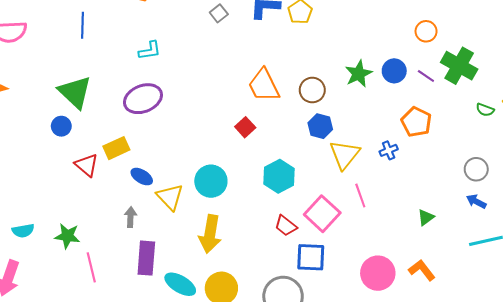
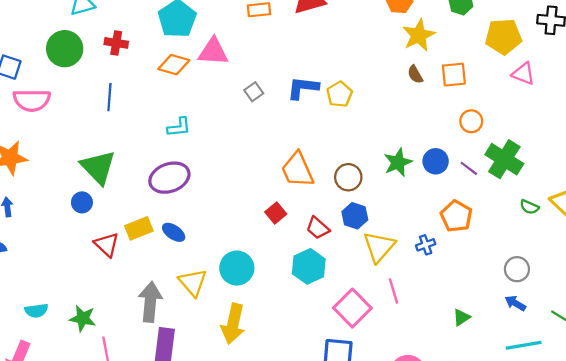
blue ellipse: (142, 177) -> (174, 232), moved
gray arrow: (131, 217) -> (150, 302), size x1.8
red trapezoid: (286, 226) -> (318, 228), moved

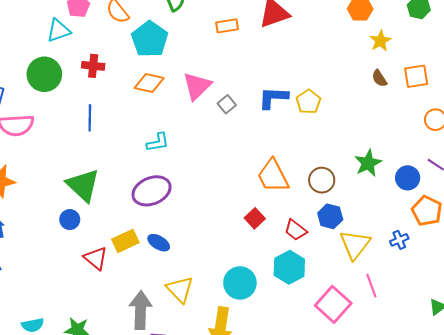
yellow star: (419, 35) -> (380, 41), size x0.7
pink triangle: (213, 52) -> (197, 86), moved, turned -44
blue circle: (436, 161) -> (408, 178), moved
cyan circle: (237, 268) -> (240, 283), moved

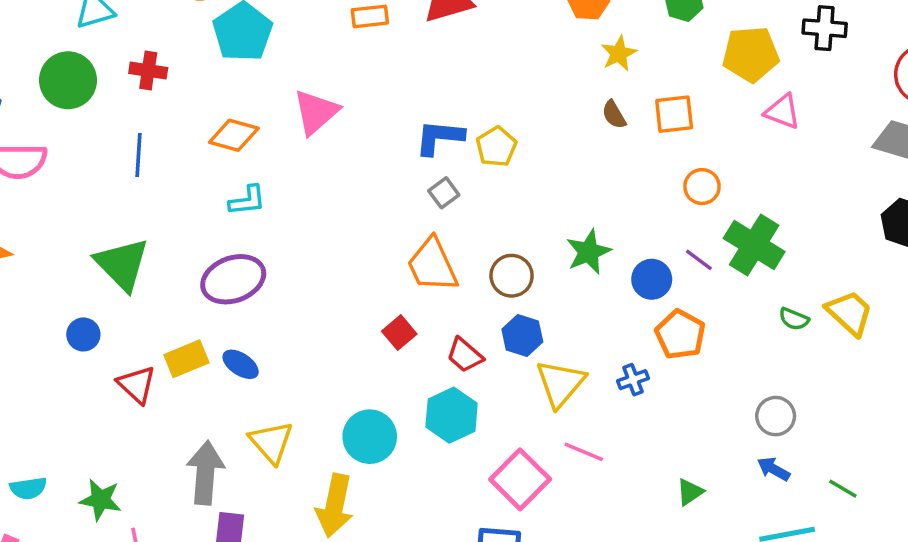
orange diamond: (149, 83) -> (234, 135), moved
gray square: (227, 104) -> (444, 193), moved
blue circle: (70, 220) -> (83, 334), moved
pink line: (371, 286) -> (584, 452), turned -50

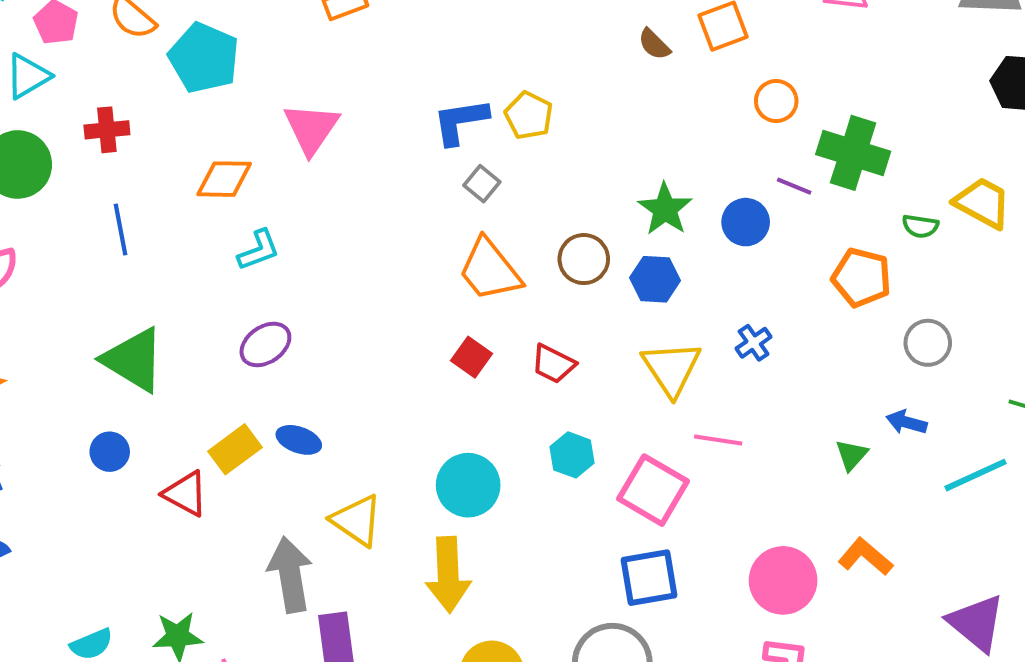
purple ellipse: (233, 279) -> (265, 344), size x0.7
orange pentagon: (680, 335) -> (861, 278), moved
blue hexagon: (522, 336) -> (655, 279), moved
cyan hexagon: (452, 415) -> (572, 455), moved, size x0.7
blue arrow: (774, 469) -> (907, 422), moved

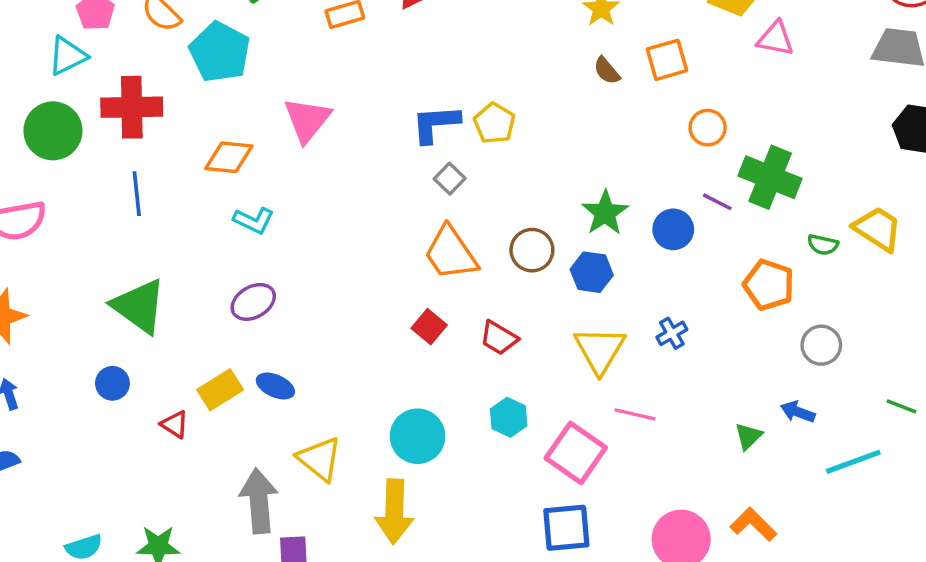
red cross: (107, 130) -> (132, 107), size x1.6
cyan L-shape: (259, 250) -> (254, 220), turned 42
red triangle: (185, 494) -> (175, 424), size x0.7

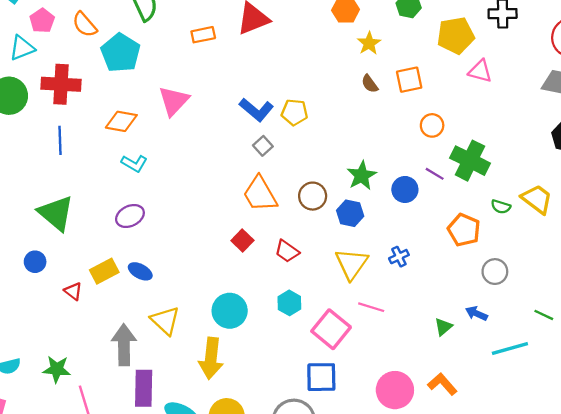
yellow pentagon: (494, 123) -> (294, 112), turned -30
blue L-shape: (436, 124) -> (256, 110), turned -140

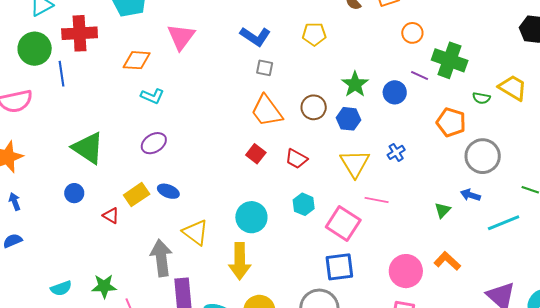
yellow pentagon: (294, 112) -> (314, 34), moved
blue line: (60, 140) -> (61, 74), moved
gray square: (263, 146) -> (265, 68), turned -30
gray circle: (495, 272) -> (483, 156), size x1.5

